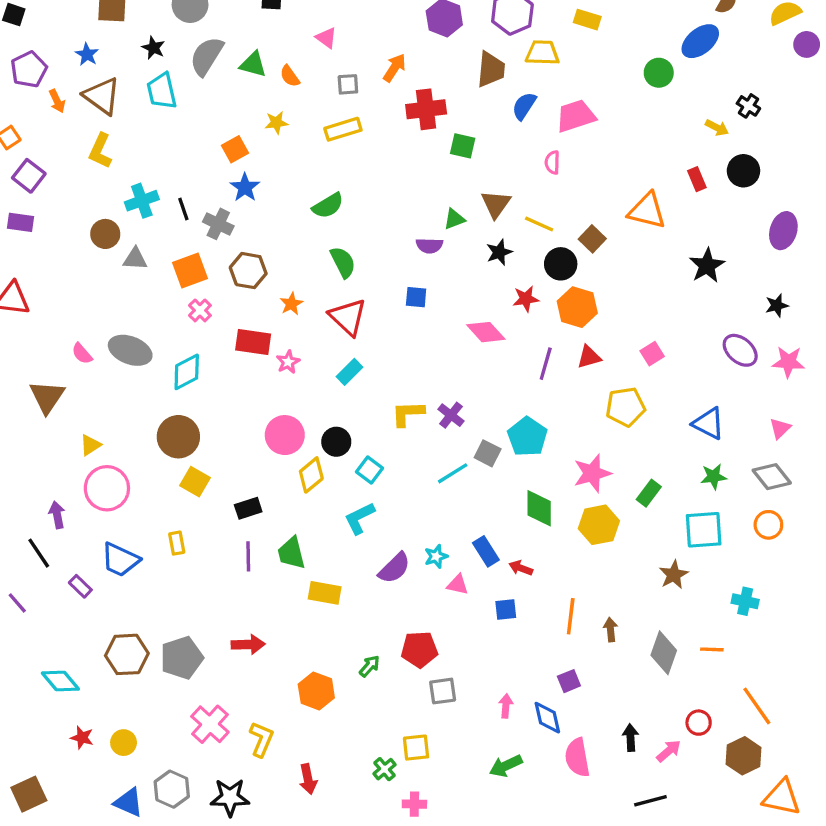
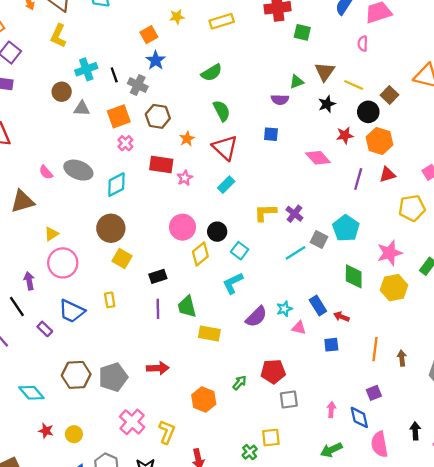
brown triangle: (47, 397) -> (22, 201), turned 40

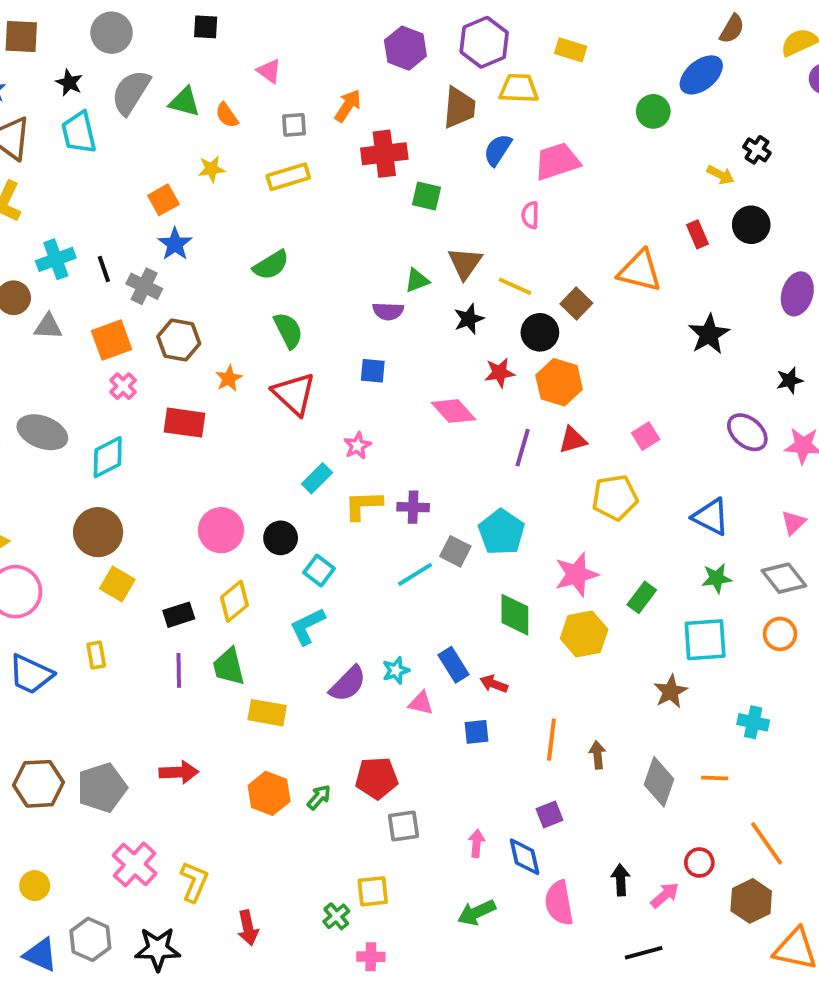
pink star: (185, 178) -> (357, 446), moved
cyan rectangle: (226, 185) -> (317, 478), moved
purple cross: (294, 214) -> (413, 507), turned -36
yellow diamond: (200, 254) -> (234, 601), moved
orange hexagon: (204, 399) -> (269, 793), moved

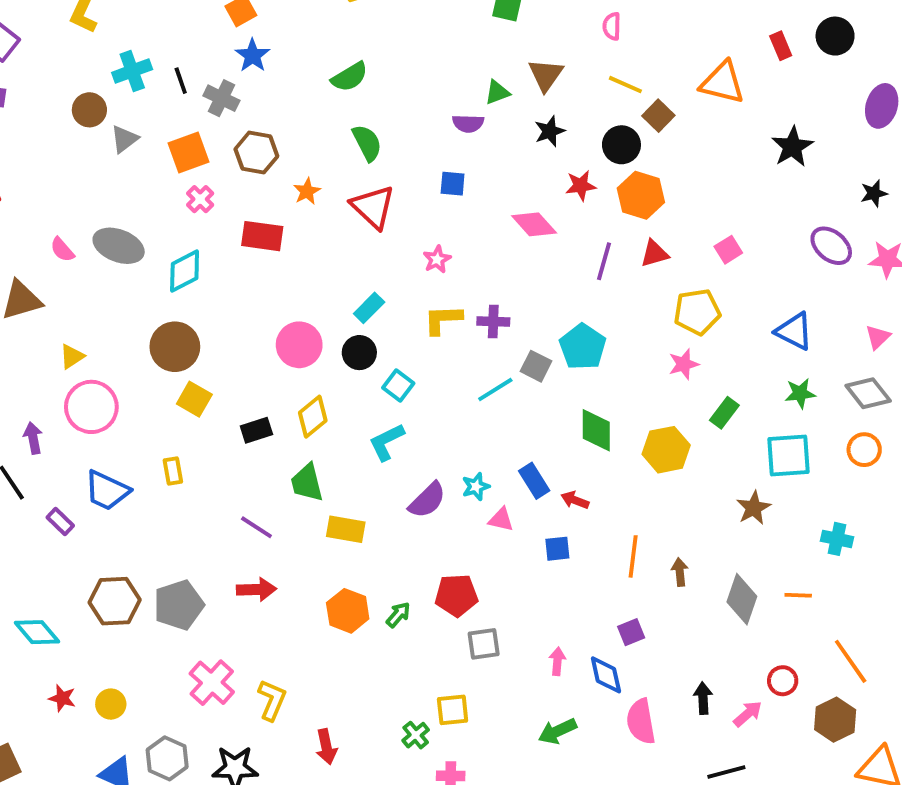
yellow line: (515, 286) -> (625, 85), moved
gray triangle: (48, 327) -> (124, 139), turned -40
cyan rectangle: (317, 478) -> (369, 308), moved
pink star: (576, 574) -> (684, 364), moved, size x0.7
purple line: (179, 670) -> (256, 527), moved, turned -56

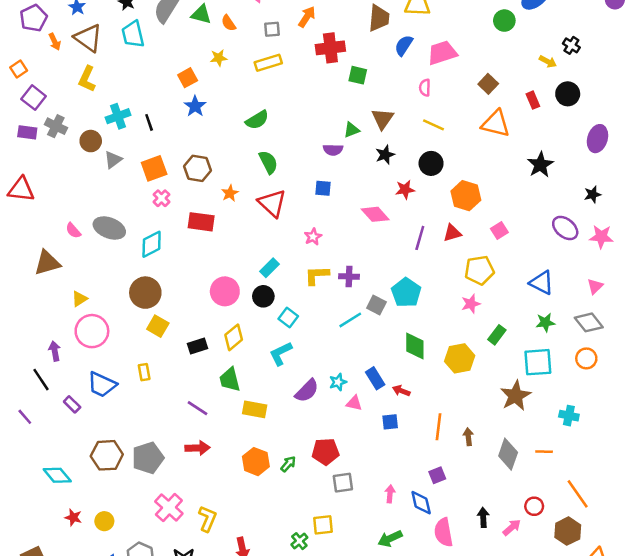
gray cross: (221, 98) -> (56, 126), moved
brown square: (658, 116) -> (488, 84), moved
orange hexagon: (641, 195) -> (466, 196), moved
brown star: (754, 508) -> (516, 396), size x1.4

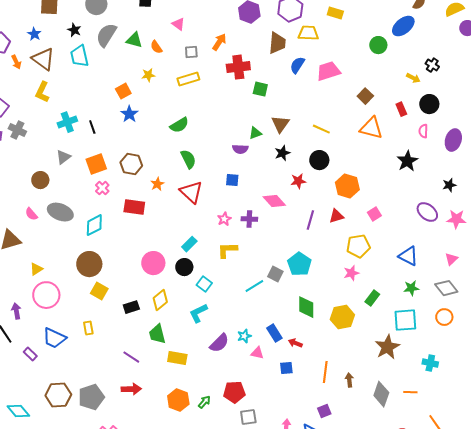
pink semicircle: (425, 88) -> (423, 131), moved
brown circle: (91, 141) -> (40, 180), moved
purple cross: (349, 276) -> (249, 219), moved

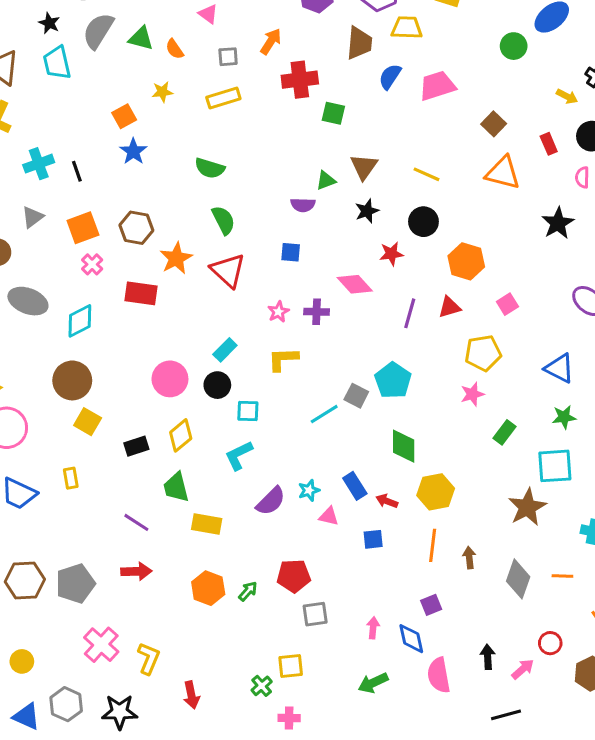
green semicircle: (179, 125) -> (210, 168), turned 48
orange star: (157, 184) -> (176, 258), size x1.5
cyan square: (204, 284) -> (248, 411), turned -35
yellow hexagon: (342, 317) -> (436, 492), moved

